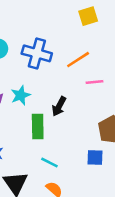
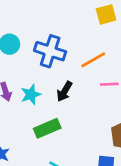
black arrow: (59, 106) -> (64, 91), moved
green rectangle: (38, 127) -> (47, 128), turned 65

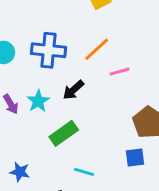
black arrow: (64, 91) -> (73, 90), turned 30

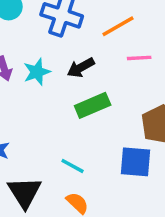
green rectangle: (64, 133) -> (93, 105), moved
blue square: (135, 157) -> (135, 162), size x1.4

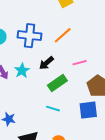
pink line: (139, 58) -> (79, 63), moved
cyan line: (72, 166) -> (53, 109), moved

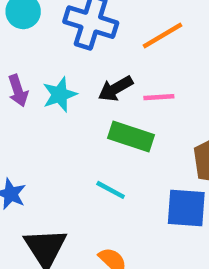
pink line: (79, 63) -> (159, 97), moved
green rectangle: (57, 83) -> (131, 136), turned 42

